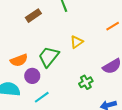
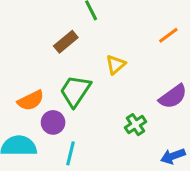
brown rectangle: (33, 16) -> (66, 42), moved
cyan line: (42, 97) -> (71, 153), turned -35

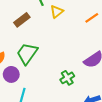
yellow triangle: (116, 64) -> (57, 12), moved

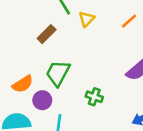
green cross: (67, 78) -> (94, 97), moved, turned -32

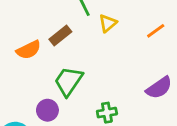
orange semicircle: (23, 84) -> (29, 50), moved
green cross: (94, 97) -> (107, 113), turned -35

